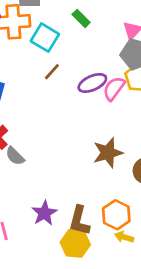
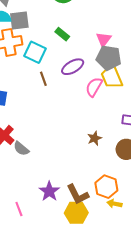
brown line: (52, 72) -> (43, 79), turned -56
purple ellipse: (92, 83) -> (73, 67), moved
brown star: (108, 153) -> (95, 138), size x0.6
brown L-shape: (79, 221) -> (78, 194), turned -35

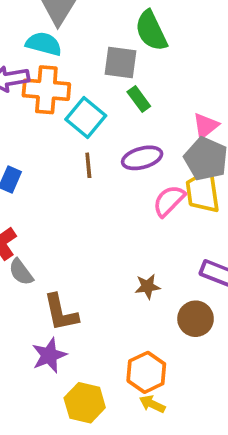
gray square: (19, 20) -> (120, 62), moved
brown L-shape: (78, 194) -> (61, 313), moved

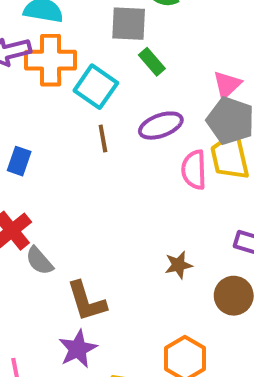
pink semicircle: (169, 201) -> (194, 170), turned -42

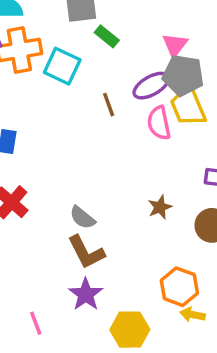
purple ellipse: (161, 126) -> (151, 86), moved
brown line: (103, 139) -> (109, 105), moved
gray semicircle: (39, 261) -> (82, 218), moved

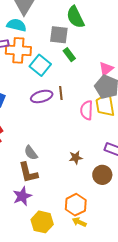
purple ellipse: (151, 86) -> (42, 96), moved

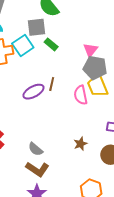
cyan square: (40, 65) -> (23, 45), moved, turned 30
brown line: (61, 93) -> (52, 84), turned 32
brown L-shape: (28, 173) -> (37, 169), turned -30

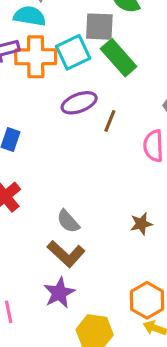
green rectangle: (51, 44) -> (119, 58), size x1.6
purple ellipse: (33, 92) -> (79, 103), moved

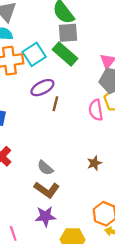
gray square: (99, 27) -> (68, 33), moved
brown line: (110, 121) -> (55, 104), moved
purple star: (59, 293) -> (45, 216), turned 30

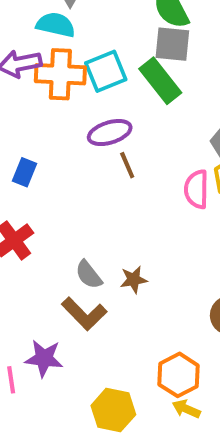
brown line: (55, 104) -> (127, 165), turned -48
brown star: (94, 163) -> (134, 280), moved
purple star: (45, 216) -> (44, 358), moved

